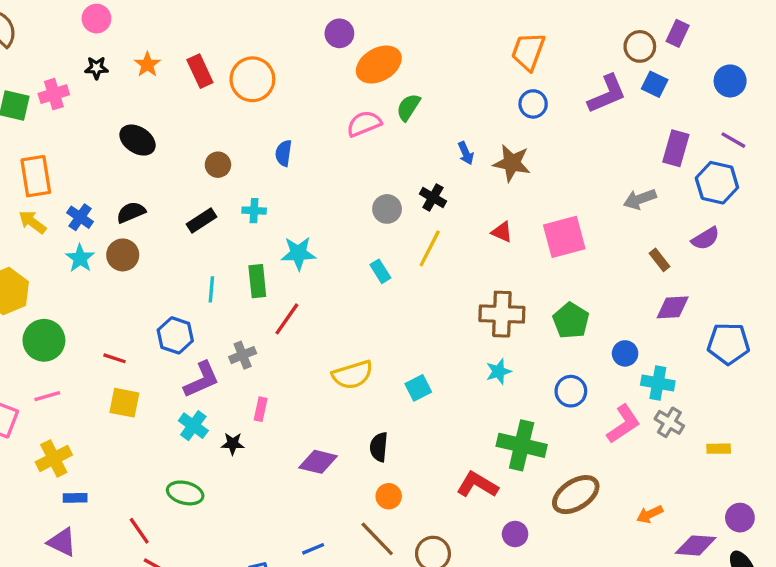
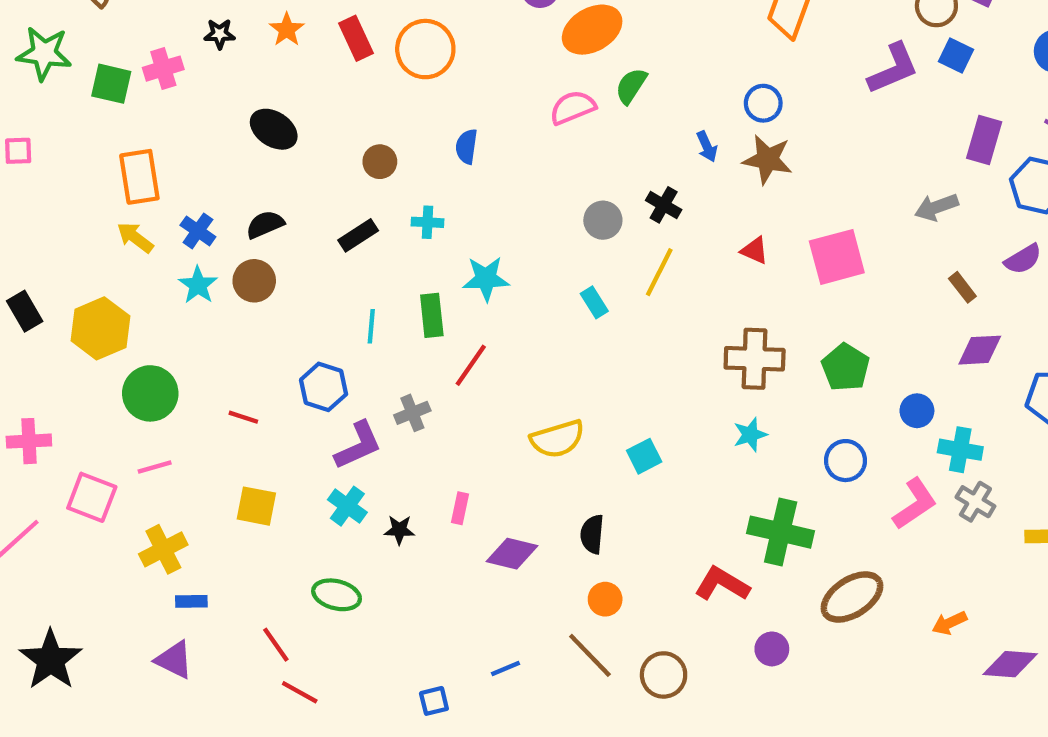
blue circle: (533, 104) -> (763, 103), moved
yellow square: (124, 403) -> (256, 506), moved
pink rectangle: (261, 409) -> (460, 508), moved

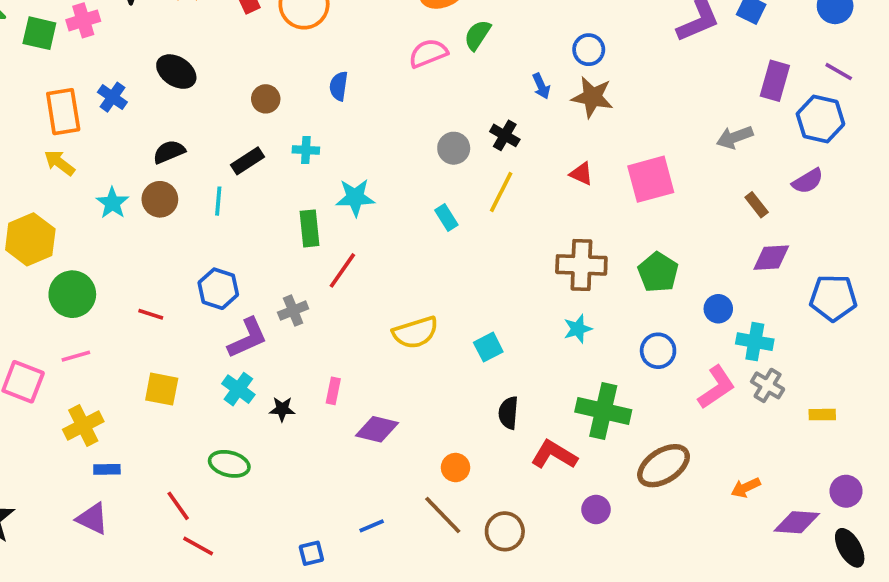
blue cross: (198, 231) -> (112, 97), moved
cyan line: (371, 326) -> (218, 201), moved
black semicircle: (592, 534) -> (508, 413), moved

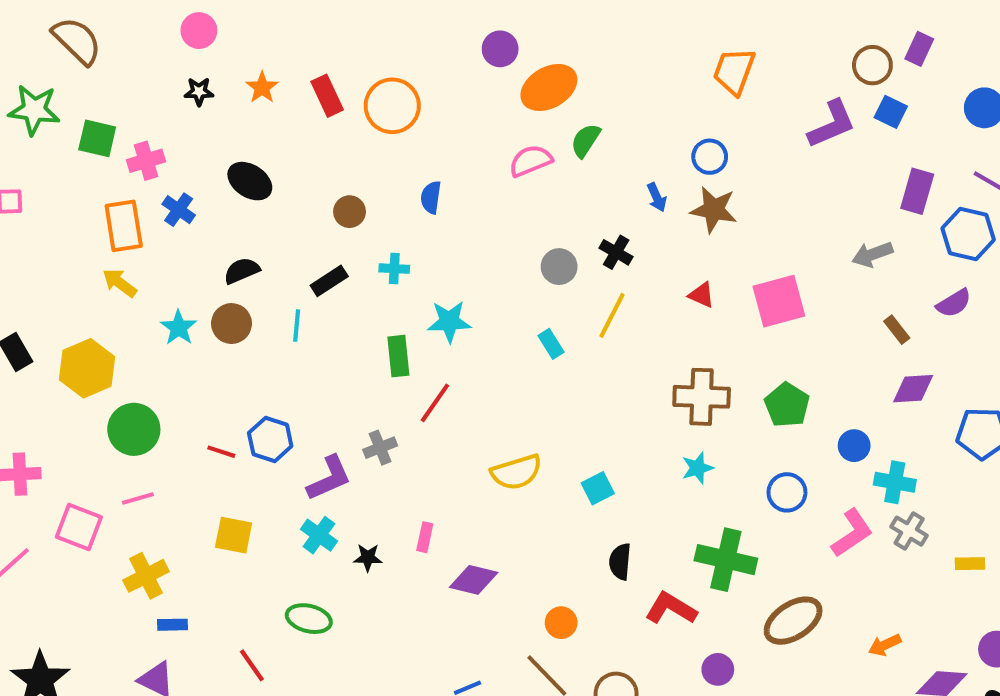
pink cross: (83, 20) -> (146, 161), moved
blue hexagon: (218, 289) -> (270, 440), moved

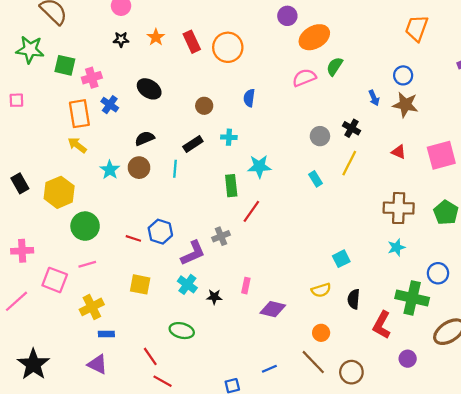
yellow semicircle: (516, 472) -> (321, 290), moved, size x0.7
blue circle: (787, 492) -> (438, 273), moved
red L-shape: (671, 608) -> (382, 325), turned -92

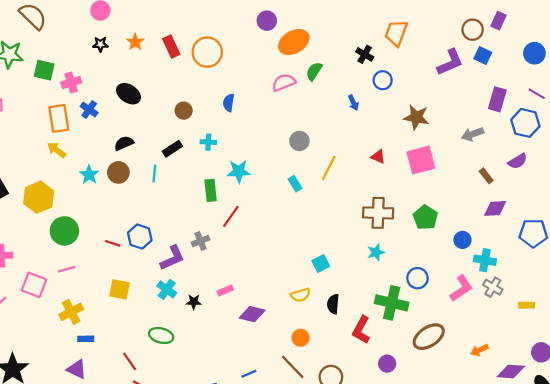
brown star: (405, 105) -> (416, 117), moved
black cross: (351, 128) -> (365, 54), moved
pink rectangle: (246, 286) -> (225, 291), turned 56

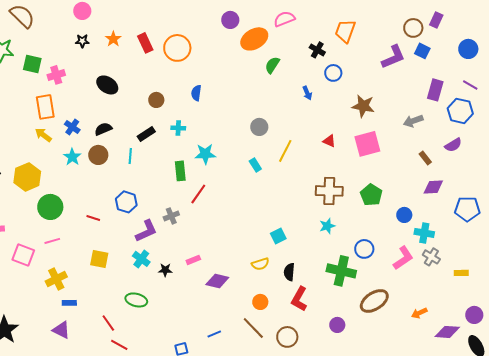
pink semicircle: (284, 82) -> (284, 19), moved
blue cross: (89, 109) -> (72, 127), moved
blue hexagon: (140, 237) -> (126, 202), moved
red L-shape: (361, 330) -> (299, 299), moved

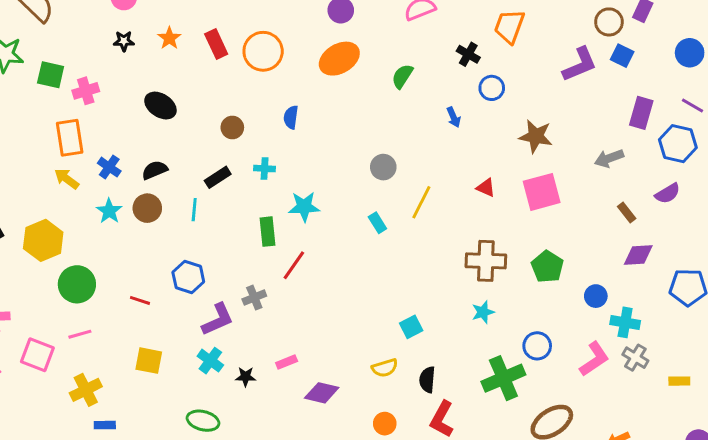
orange ellipse: (254, 39) -> (339, 59), moved
green cross: (341, 271) -> (503, 378), turned -36

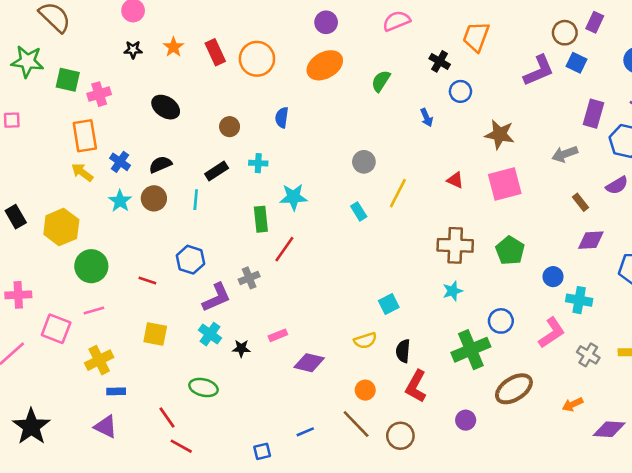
gray cross: (635, 358) -> (588, 355), moved

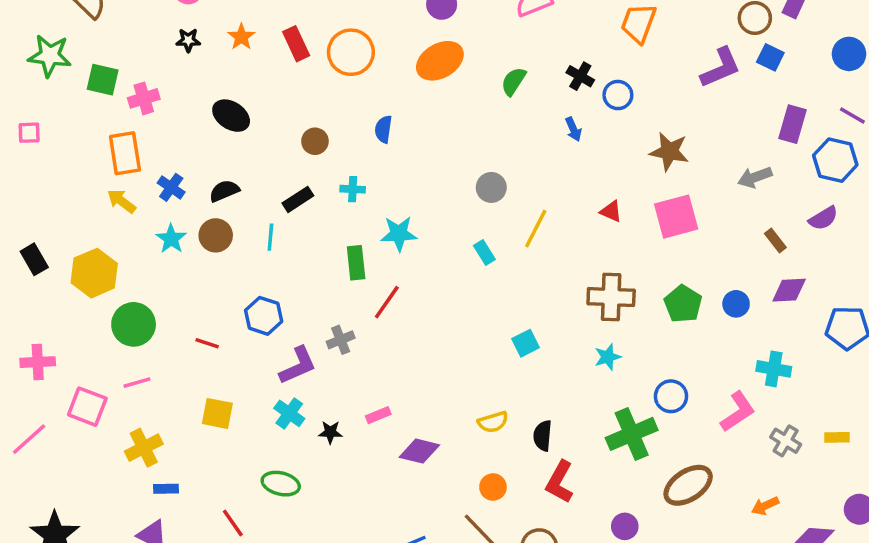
black cross: (440, 61) -> (580, 76), moved
blue circle: (553, 277) -> (736, 304), moved
cyan square: (389, 304) -> (525, 343), moved

